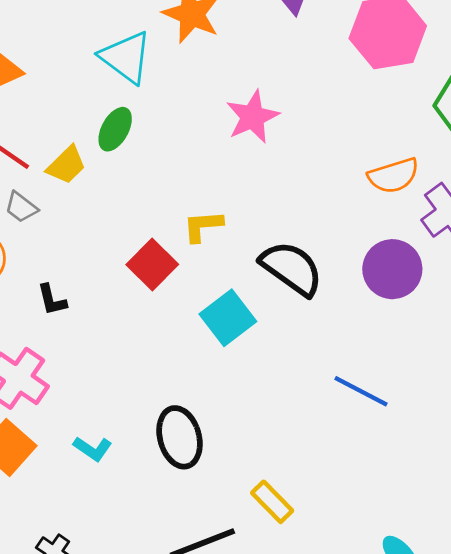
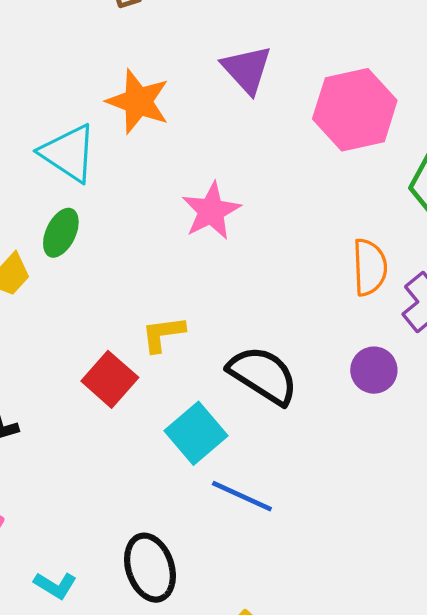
orange semicircle: (394, 176) -> (370, 267), turned -72
purple circle: (392, 269) -> (374, 370), size x0.7
blue line: (361, 391) -> (242, 496), moved

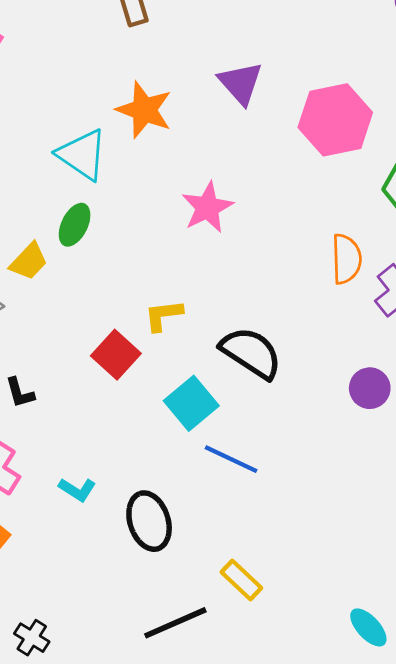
purple circle: (374, 370) -> (370, 388), moved
cyan L-shape: (55, 585) -> (77, 490), moved

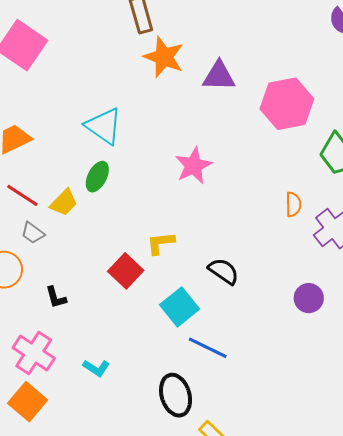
purple triangle: (241, 83) -> (219, 76), turned -48
orange star: (144, 110) -> (164, 57), moved
orange semicircle: (346, 259) -> (293, 204), size x0.7
black semicircle: (251, 353) -> (223, 271), size x0.7
black ellipse: (149, 521) -> (176, 395), moved

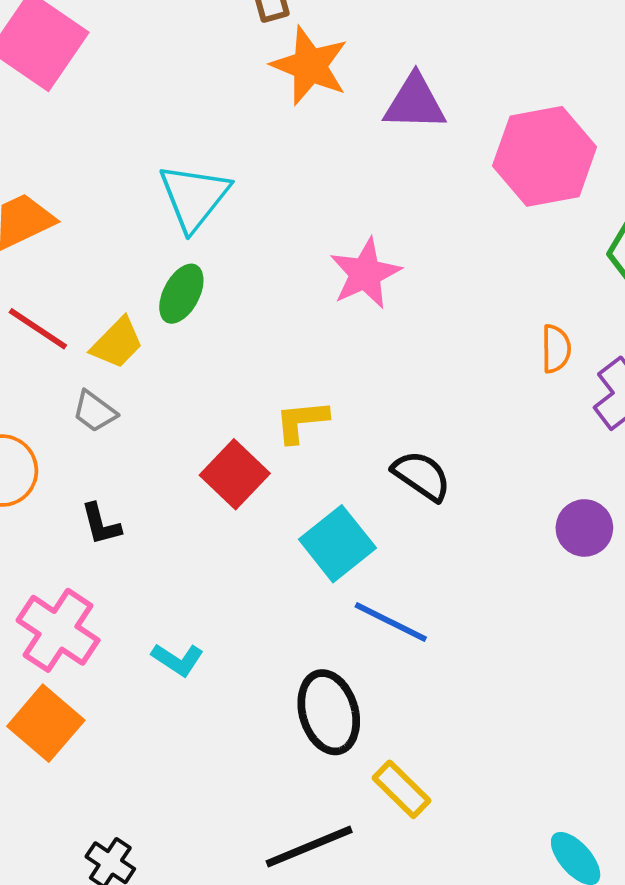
cyan triangle: (104, 126) -> (194, 197), turned 33
gray trapezoid: (33, 233) -> (95, 411), moved

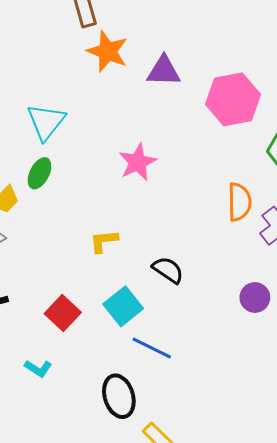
orange semicircle: (556, 349) -> (239, 202), size x1.5
red square: (235, 474) -> (63, 313), moved

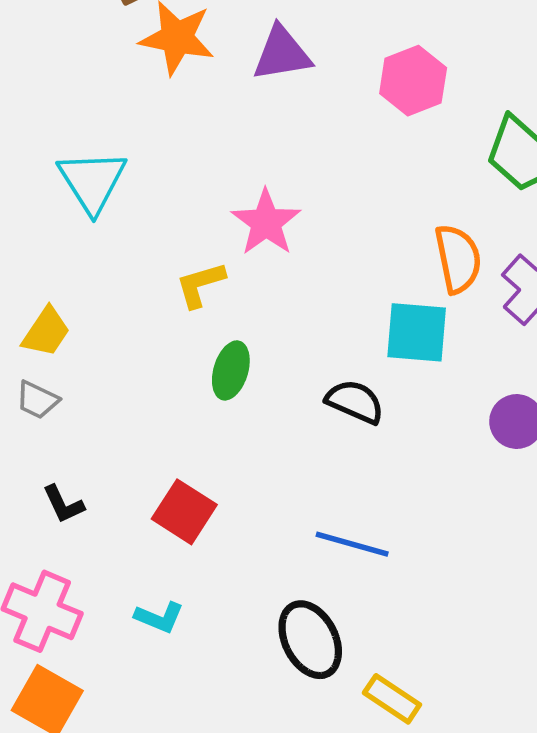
pink hexagon: (233, 99) -> (413, 81), size x0.7
green ellipse: (39, 173) -> (231, 370), moved
yellow L-shape: (104, 241) -> (200, 285), moved
cyan square: (123, 306) -> (417, 332), moved, turned -36

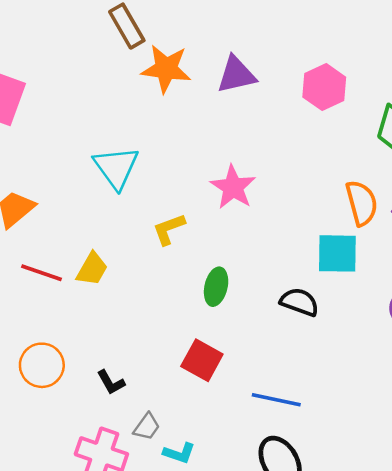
yellow L-shape: (200, 285) -> (169, 229), moved
gray trapezoid: (37, 400) -> (147, 427), moved, turned -76
red square: (184, 512) -> (202, 360), moved
blue line: (352, 544) -> (276, 400), moved

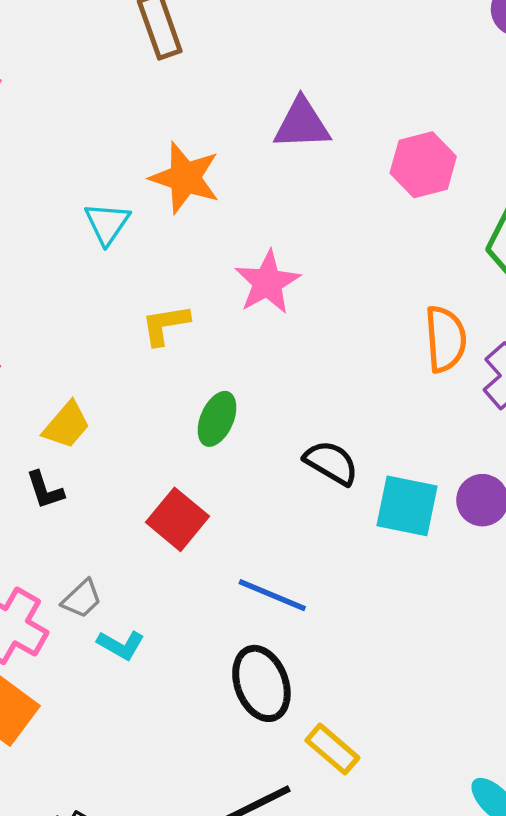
orange star: (166, 69) -> (185, 178), moved
cyan triangle: (116, 167) -> (107, 223), size x0.7
cyan square: (337, 253) -> (407, 506), moved
yellow trapezoid: (92, 269) -> (67, 425), moved
black L-shape: (111, 382) -> (45, 490), moved

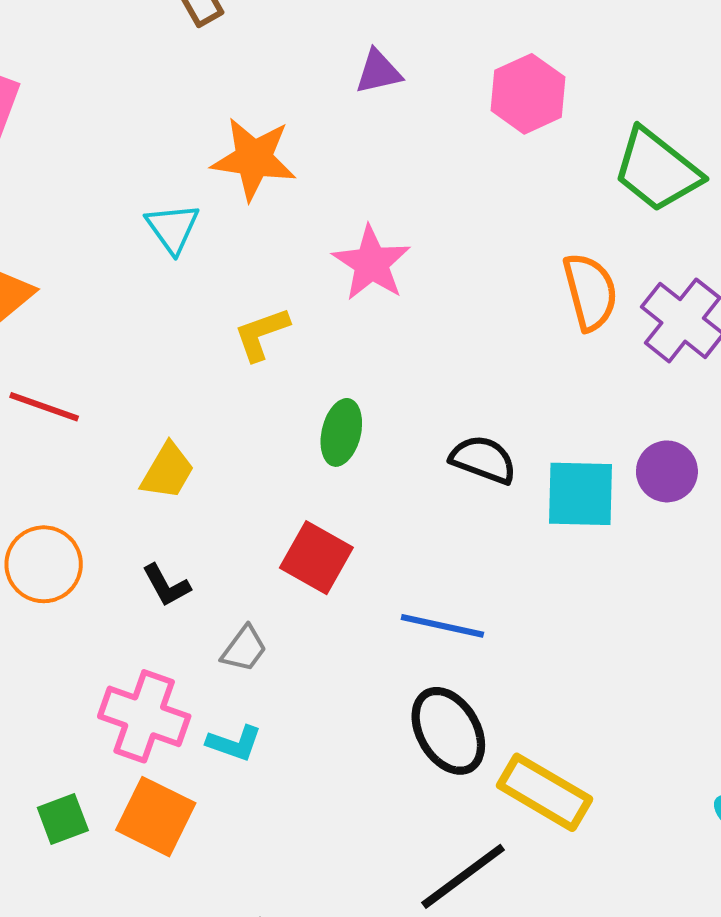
purple triangle: (302, 124) -> (378, 72), size x0.7
black L-shape: (45, 490) -> (166, 585), moved
gray trapezoid: (82, 599) -> (244, 649), moved
cyan L-shape: (121, 645) -> (234, 743), moved
yellow rectangle: (332, 749) -> (545, 792), size x1.4

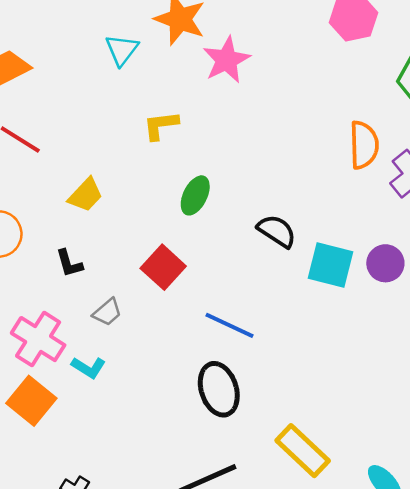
pink star: (371, 263) -> (226, 60), moved
yellow rectangle: (545, 792) -> (303, 451), moved

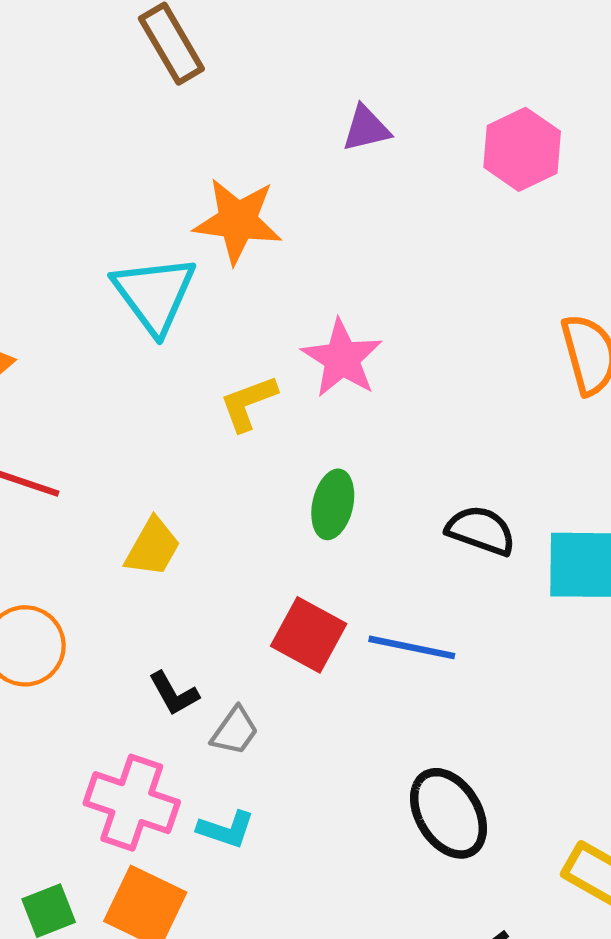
cyan triangle: (122, 50) -> (154, 294), size x1.5
pink star: (226, 60) -> (342, 358), moved
black L-shape: (69, 263) -> (174, 694), moved
blue line: (230, 325) -> (412, 647), moved

